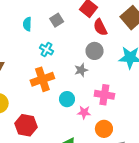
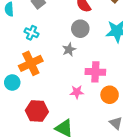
cyan circle: (67, 99) -> (12, 82), moved
red hexagon: (26, 125) -> (37, 111), moved
orange circle: (104, 129) -> (110, 95), moved

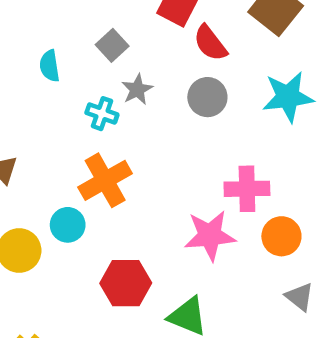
gray star: (69, 50) -> (137, 89), moved
pink star: (77, 92) -> (210, 236), size x1.6

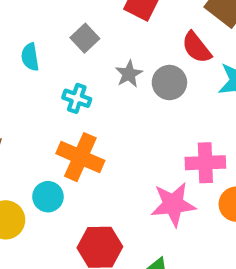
red semicircle: (210, 43) -> (197, 47), moved
gray star: (137, 89) -> (129, 74), moved
orange cross: (105, 180) -> (80, 157), turned -36

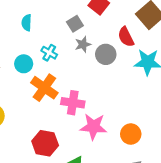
gray square: (85, 38) -> (75, 24), moved
pink cross: (205, 163) -> (73, 103), moved
cyan circle: (48, 197) -> (24, 64), moved

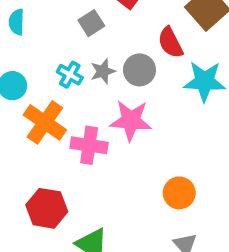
gray star: (83, 44) -> (103, 71), moved
cyan cross: (49, 53) -> (70, 75), moved
pink star: (93, 127) -> (131, 120), moved

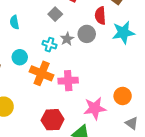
red semicircle: (170, 43) -> (100, 16), turned 36
pink star: (131, 120) -> (95, 108), moved

